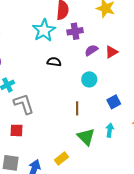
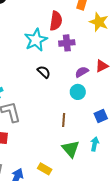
purple semicircle: (91, 50) -> (82, 72), moved
black semicircle: (54, 62) -> (44, 72), turned 32
yellow rectangle: (61, 158) -> (45, 169), turned 64

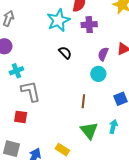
purple semicircle: (82, 72) -> (103, 54), turned -40

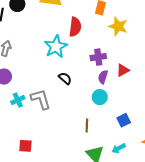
purple cross: (89, 25) -> (98, 57), moved
gray L-shape: (31, 91) -> (41, 99), moved
cyan arrow: (113, 127) -> (119, 148), turned -128

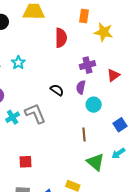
cyan star: (56, 47) -> (18, 63), moved, size x0.6
purple semicircle: (103, 77) -> (81, 87), moved

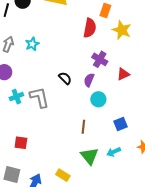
red semicircle: (61, 38) -> (90, 28), moved
purple cross: (87, 65) -> (100, 59), turned 35

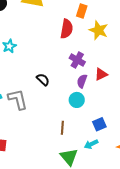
purple semicircle: (89, 80) -> (82, 81), moved
cyan arrow: (114, 152) -> (91, 144), moved

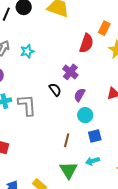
purple cross: (77, 60) -> (70, 72), moved
purple semicircle: (82, 81) -> (80, 95), moved
blue square: (99, 124) -> (95, 136), moved

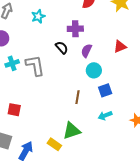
cyan star: (27, 51) -> (38, 16), moved
purple cross: (70, 72) -> (75, 29), turned -35
green triangle: (69, 170) -> (72, 131), moved, turned 48

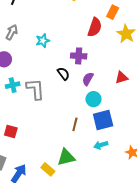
blue square: (105, 90) -> (103, 120), size x1.5

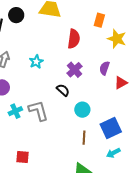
red semicircle: (95, 27) -> (74, 39), moved
purple cross: (79, 56) -> (74, 70), turned -35
purple semicircle: (88, 79) -> (104, 68), moved
cyan circle: (93, 99) -> (82, 110), moved

